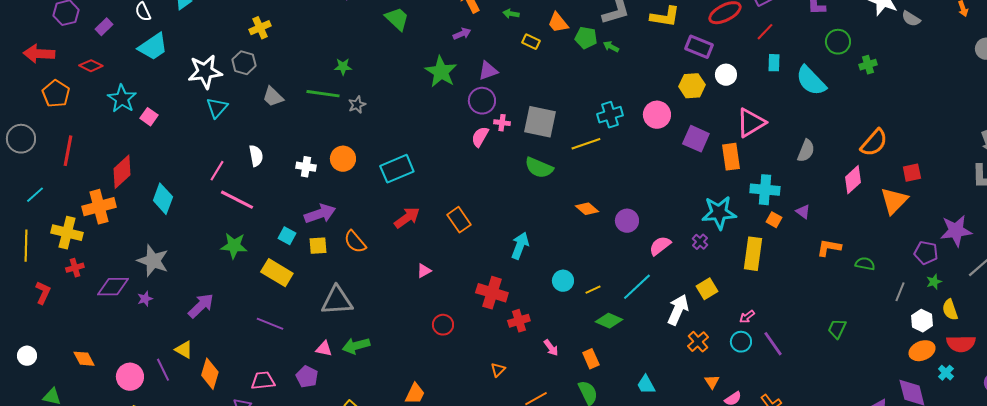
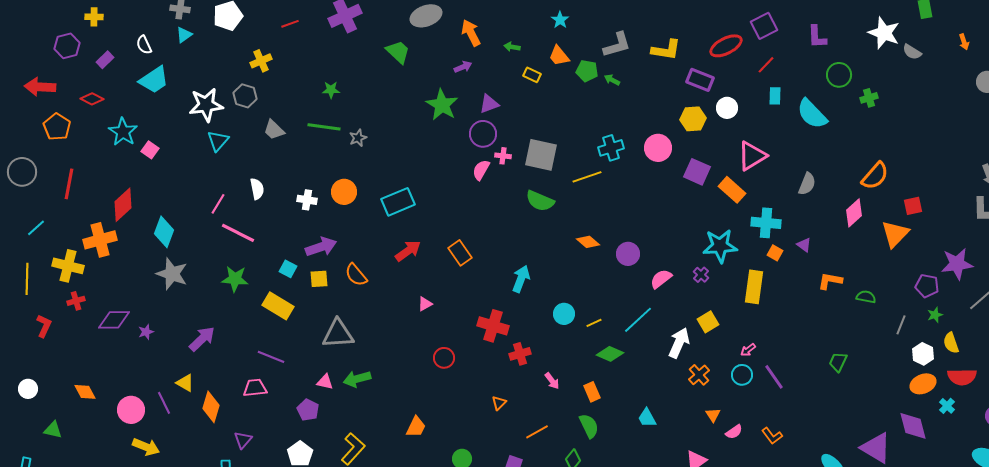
green star: (343, 67) -> (331, 90), moved
orange rectangle: (731, 157) -> (732, 190), turned -40
gray star: (153, 261) -> (172, 274), moved
pink trapezoid: (263, 381) -> (255, 388), moved

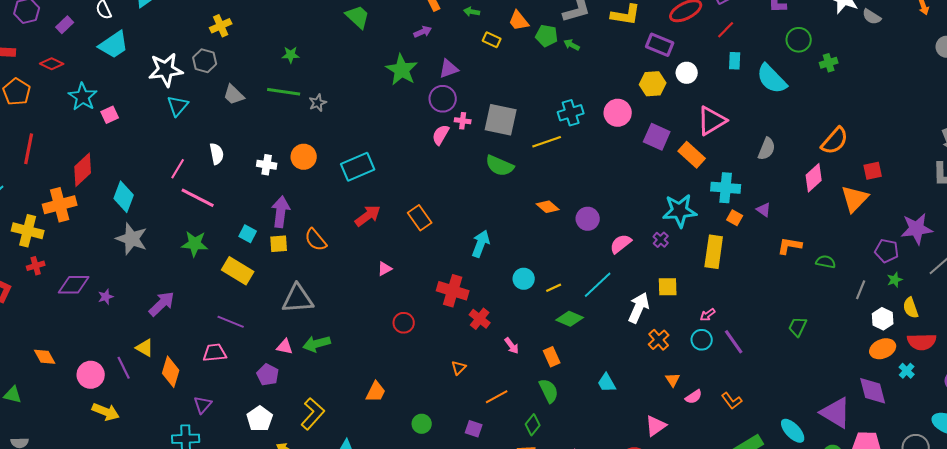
pink square: (150, 150) -> (110, 115), turned 30
purple arrow: (321, 247) -> (281, 212), turned -64
yellow square: (708, 322) -> (668, 287), turned 30
red cross: (520, 354) -> (480, 319), turned -35

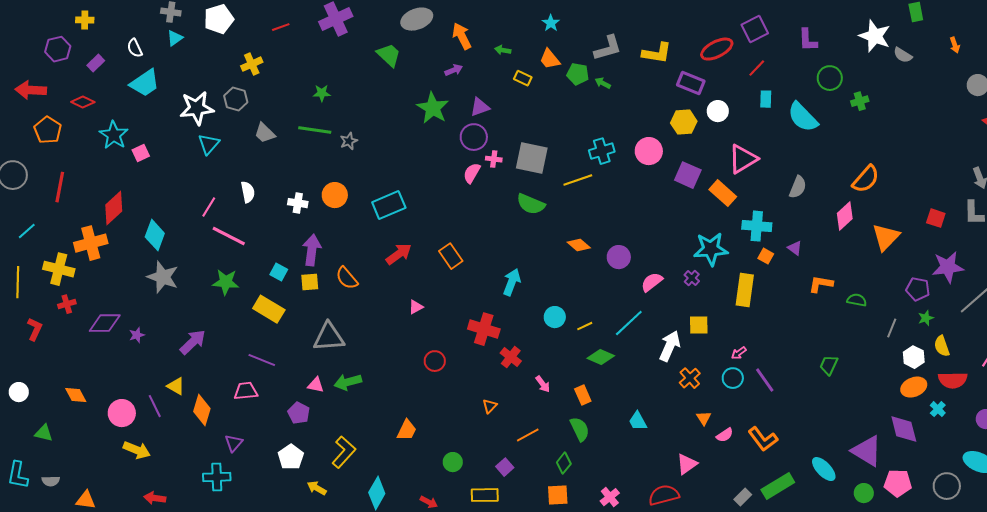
red square: (873, 171) -> (936, 218), moved, turned 30
orange L-shape: (732, 401) -> (763, 439), size x1.4
purple square: (474, 429) -> (505, 467), turned 30

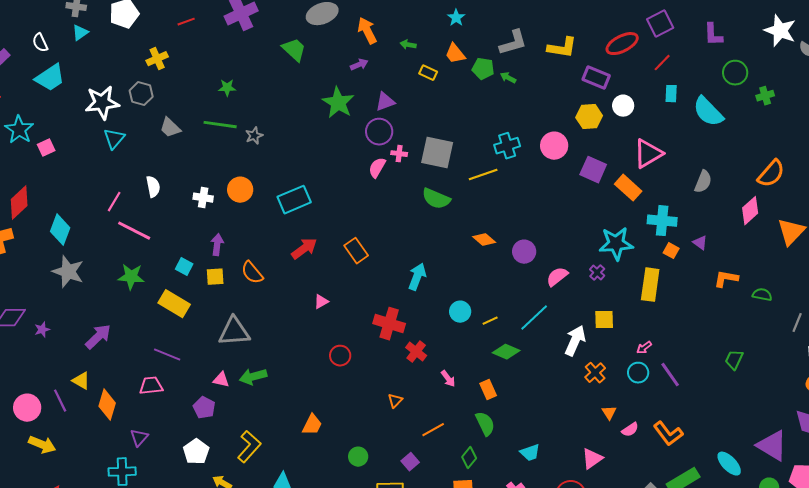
purple arrow: (312, 250) -> (217, 245), size x0.7
cyan trapezoid: (638, 421) -> (530, 453), moved, turned -80

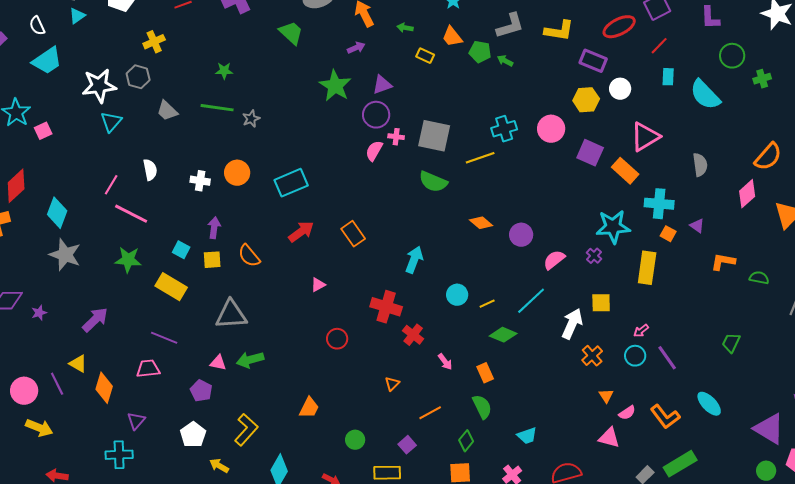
gray semicircle: (703, 182) -> (700, 165), turned -30
pink triangle: (592, 459) -> (609, 438), moved, turned 50
cyan ellipse: (729, 464) -> (709, 404), moved

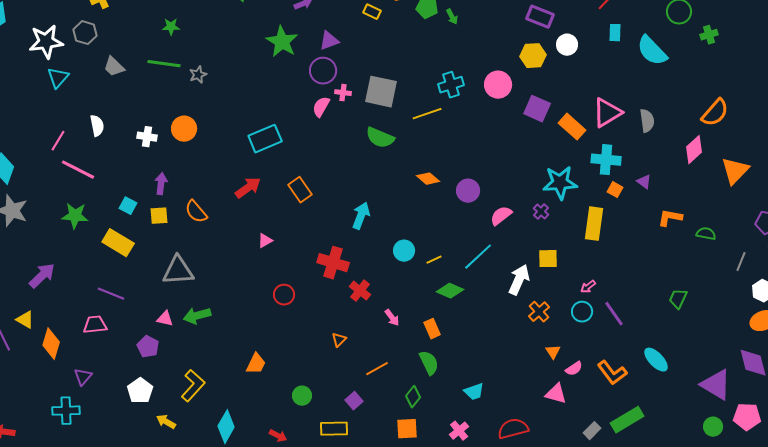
green arrow: (505, 61) -> (452, 17), turned -147
pink triangle: (645, 137) -> (607, 113), moved
cyan rectangle: (291, 183) -> (265, 139), moved

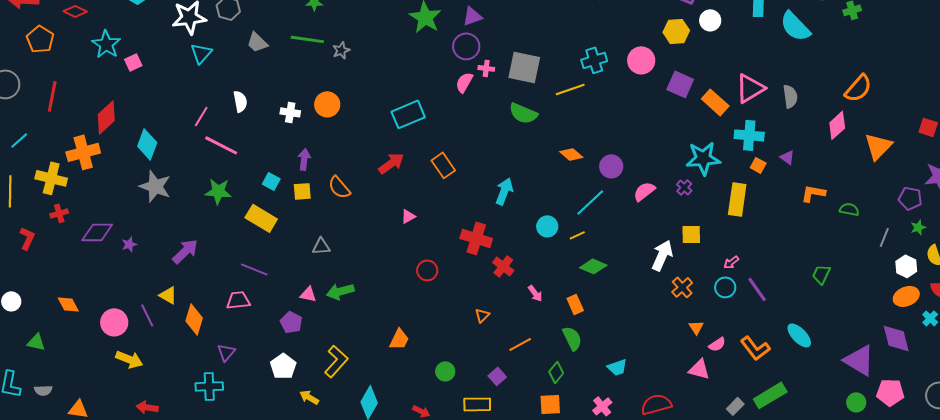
cyan line: (478, 257) -> (590, 202), moved
gray triangle: (178, 271) -> (321, 246), size x0.6

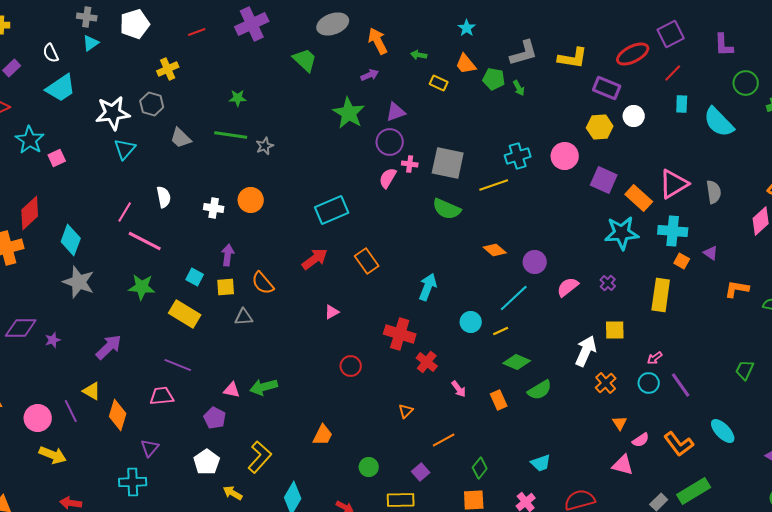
cyan star: (703, 158) -> (622, 233), moved
gray triangle: (321, 246) -> (244, 317), moved
green semicircle: (572, 338) -> (540, 390), moved, turned 85

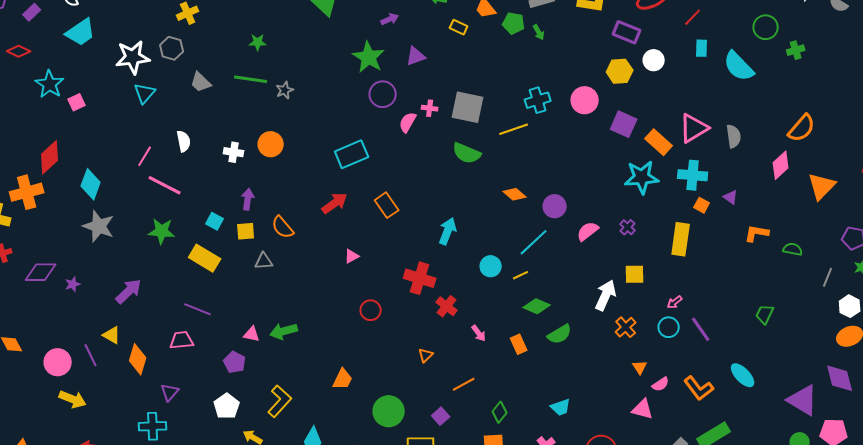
purple circle: (390, 142) -> (383, 94), moved
green circle: (369, 467) -> (389, 411), size x1.6

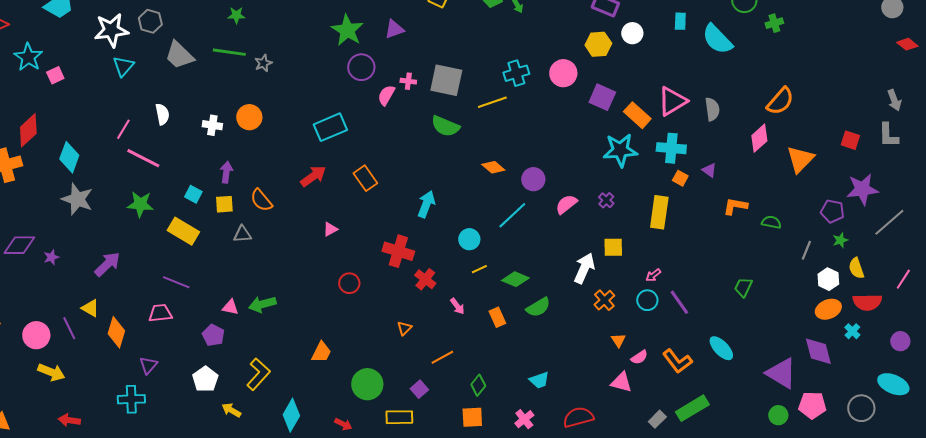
gray trapezoid: (201, 82) -> (179, 55), size x1.4
yellow line: (521, 275) -> (479, 269), moved

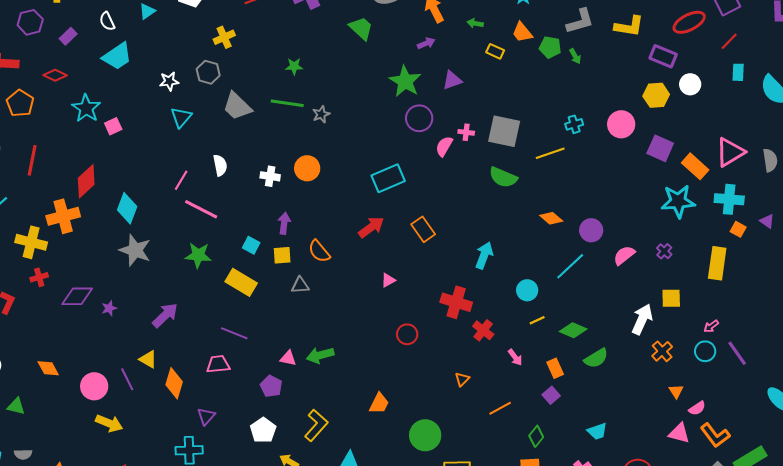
white star: (111, 30) -> (169, 81), size x0.6
cyan cross: (516, 73) -> (574, 124), size x0.7
orange L-shape: (677, 361) -> (715, 435), moved
purple square: (419, 389) -> (551, 395), moved

